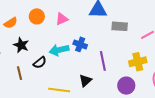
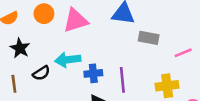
pink triangle: (62, 19) -> (76, 20), size x1.5
blue cross: (80, 44) -> (93, 73), moved, turned -32

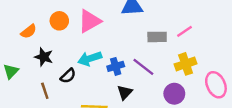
gray rectangle: (149, 38) -> (157, 37), moved
pink line: (183, 53) -> (184, 31), moved
purple line: (122, 80) -> (143, 67), turned -35

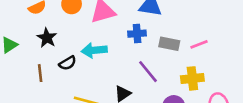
blue cross: (116, 66) -> (137, 34), moved

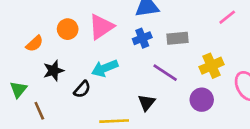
black star: (47, 38) -> (54, 71), turned -30
pink line: (199, 44) -> (227, 17), moved
brown line: (40, 73) -> (39, 111), moved

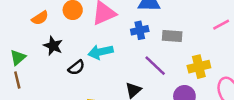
black star: (54, 71) -> (53, 46), turned 30
brown line: (39, 111) -> (17, 80), moved

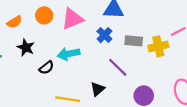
blue cross: (140, 30) -> (104, 35), turned -35
yellow cross: (199, 67) -> (158, 46), moved

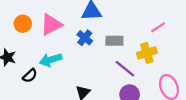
yellow cross: (158, 46) -> (147, 53), moved
purple line: (118, 67) -> (125, 69), moved

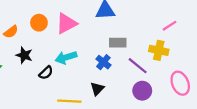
blue cross: (85, 38) -> (103, 62), moved
gray rectangle: (114, 41) -> (118, 43), moved
yellow cross: (147, 53) -> (159, 50), turned 30

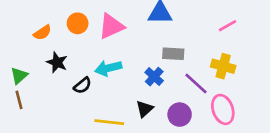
pink line: (169, 26) -> (227, 26), moved
pink ellipse: (180, 83) -> (223, 109), moved
purple circle: (142, 91) -> (180, 115), moved

